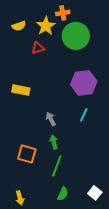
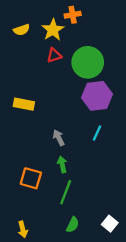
green circle: (76, 36) -> (88, 62), moved
red triangle: (38, 48) -> (54, 55), moved

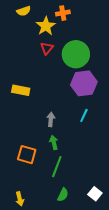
yellow semicircle: (22, 30) -> (24, 11), moved
red triangle: (54, 55) -> (47, 48), turned -32
gray arrow: (59, 138) -> (51, 119), turned 32

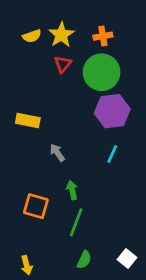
yellow semicircle: (24, 11) -> (32, 36), moved
orange cross: (63, 13) -> (103, 36), moved
gray arrow: (51, 119) -> (57, 153), moved, turned -40

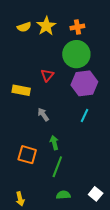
red triangle: (63, 64) -> (47, 75), moved
green semicircle: (84, 260) -> (63, 195), turned -120

